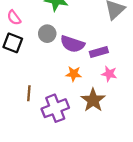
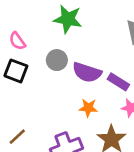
purple rectangle: (99, 52) -> (118, 82), turned 48
brown line: (29, 93) -> (17, 137), moved, turned 42

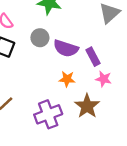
purple rectangle: (118, 82) -> (93, 57), turned 30

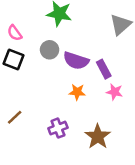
brown star: (87, 106) -> (98, 136), moved
purple cross: (48, 114) -> (58, 128), size x0.7

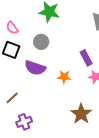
purple semicircle: (76, 61) -> (35, 68), moved
purple cross: (58, 128) -> (24, 122), moved

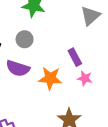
orange star: (64, 77) -> (50, 78), size x1.5

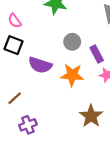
gray circle: (25, 39) -> (72, 42), moved

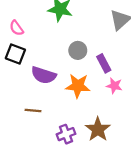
brown line: (15, 98) -> (33, 111), moved, turned 48
purple cross: (28, 125) -> (66, 134), moved

